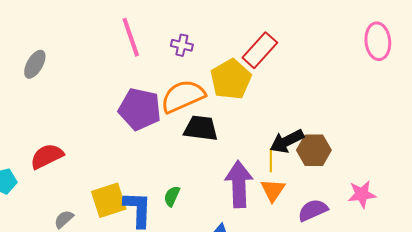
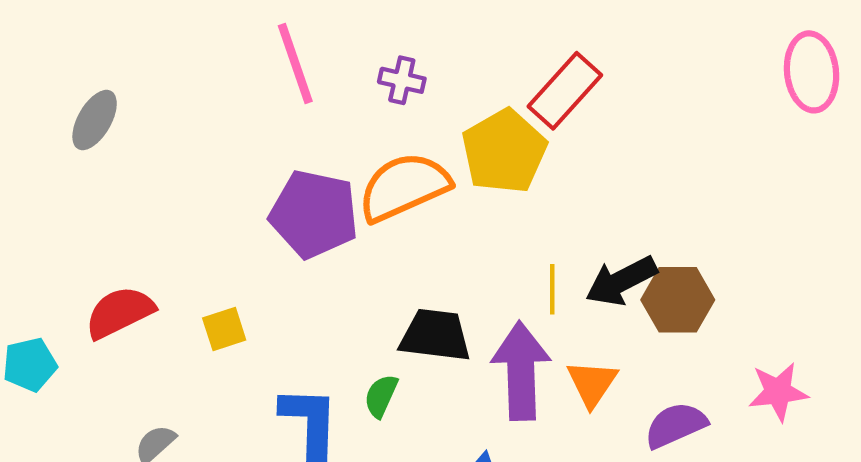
black trapezoid: (201, 128) -> (435, 335), moved
yellow line: (271, 160) -> (552, 289), moved
yellow square: (109, 200) -> (224, 329), moved, size x0.6

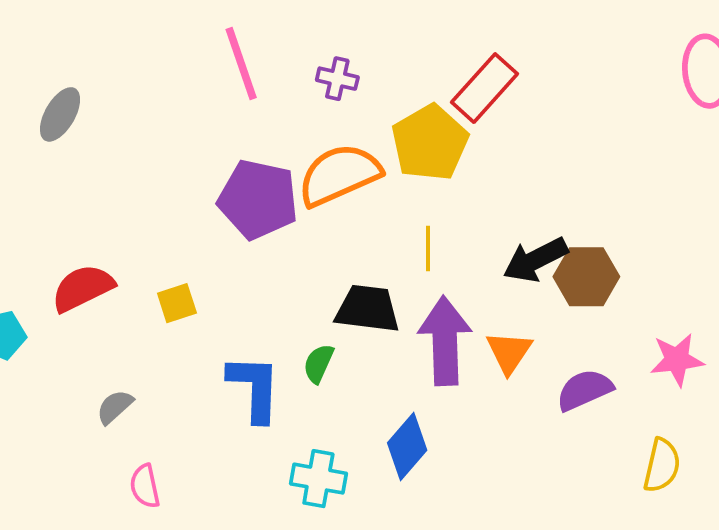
yellow line: (552, 289) -> (428, 248), moved

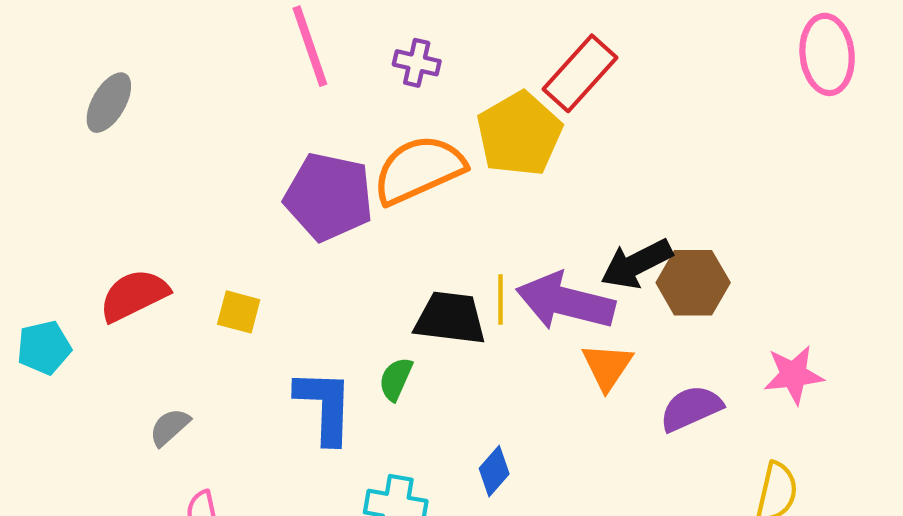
yellow line: (428, 248) -> (500, 299), moved
yellow square: (177, 303) -> (239, 312), turned 33
purple arrow: (445, 341) -> (565, 302), moved, turned -74
blue diamond: (407, 446) -> (494, 471), size x0.7

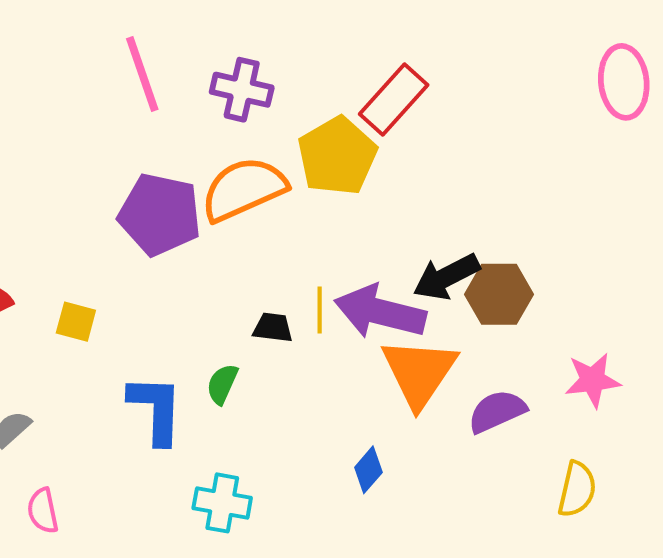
purple cross: (417, 63) -> (242, 90), size x1.4
black trapezoid: (450, 318) -> (273, 328), size x0.6
orange triangle: (607, 366) -> (419, 372), size x1.6
blue diamond: (494, 471) -> (368, 470), moved

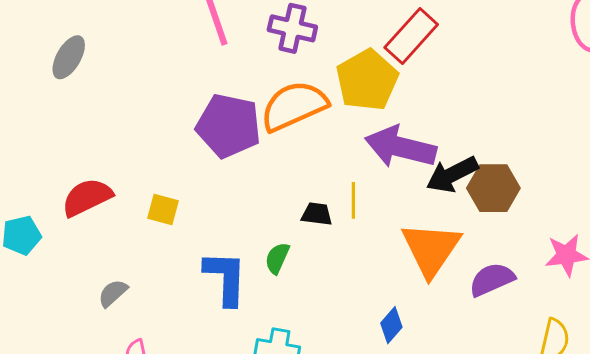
purple arrow: (380, 312) -> (401, 147), moved

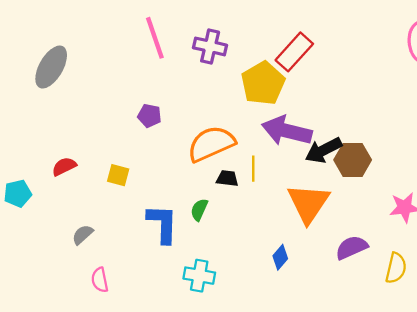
gray ellipse: (69, 57) -> (51, 67), size x1.4
orange semicircle: (294, 106) -> (211, 144), moved
purple pentagon: (229, 126) -> (150, 116), moved, size x0.5
red semicircle: (87, 197) -> (64, 166), size x0.7
purple semicircle: (492, 279) -> (352, 247), moved

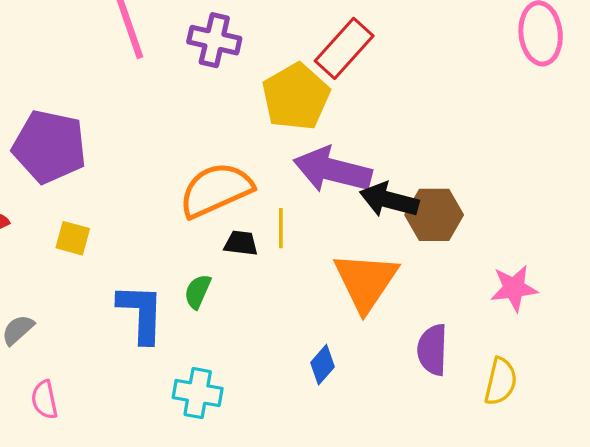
purple pentagon: (150, 116) -> (49, 147), moved, size x2.0
black arrow: (324, 150) -> (389, 200), turned 42
purple semicircle: (352, 247) -> (432, 350), turned -64

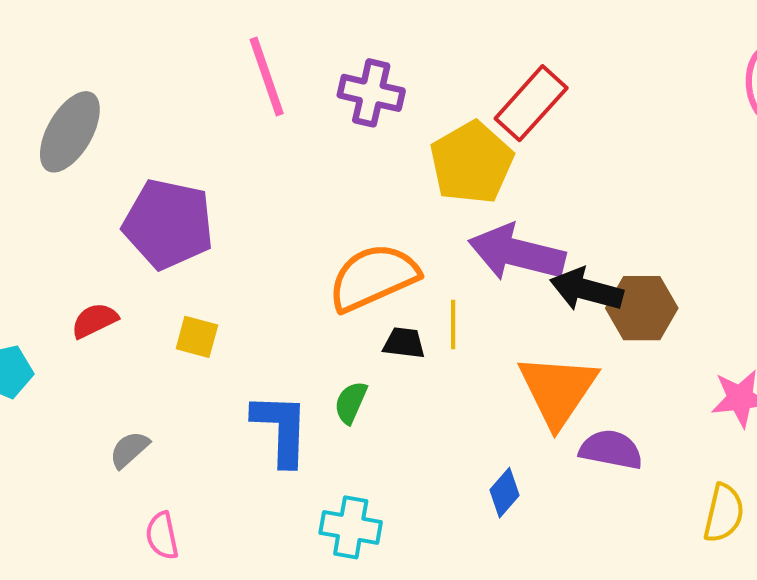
purple semicircle: (432, 350) -> (611, 450), moved, turned 99

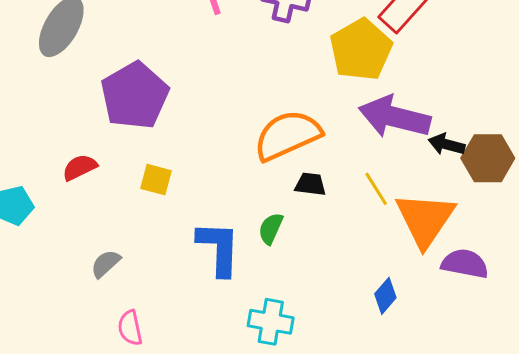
purple pentagon: (168, 224) -> (135, 96), turned 30
black arrow: (586, 290) -> (446, 144), size x0.7
yellow line: (453, 325) -> (376, 189), moved, turned -32

